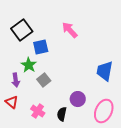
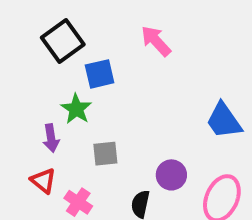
blue trapezoid: (105, 71) -> (224, 121), turned -45
gray square: (44, 80) -> (105, 154), moved, turned 32
pink cross: (38, 111) -> (78, 202), moved

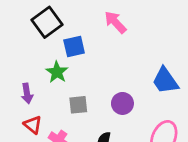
purple arrow: (51, 138) -> (27, 93), moved
purple circle: (171, 175) -> (122, 103), moved

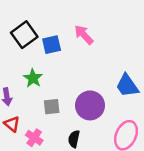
blue square: (74, 46) -> (52, 45), moved
purple circle: (122, 103) -> (90, 105), size x1.5

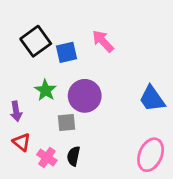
purple circle: (90, 105) -> (85, 96), moved
black semicircle: (74, 139) -> (73, 156), moved

